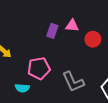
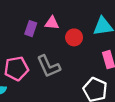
gray L-shape: (73, 82) -> (49, 66), moved

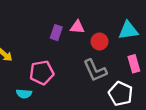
gray L-shape: (49, 66) -> (95, 70), moved

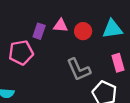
red circle: (99, 41) -> (83, 31), moved
pink pentagon: (42, 73) -> (21, 53), moved

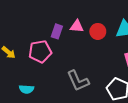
gray L-shape: (79, 70) -> (78, 81), moved

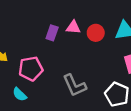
pink pentagon: (40, 51) -> (31, 69), moved
cyan semicircle: (26, 89) -> (20, 94), turned 40

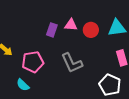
gray L-shape: (74, 85) -> (72, 63), moved

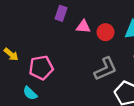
purple rectangle: (52, 30) -> (61, 13), moved
gray L-shape: (72, 63) -> (105, 69), moved, turned -90

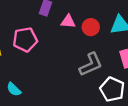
pink pentagon: (41, 68) -> (25, 40), moved

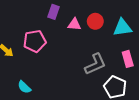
red circle: (91, 27) -> (95, 21), moved

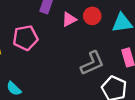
pink triangle: (74, 24) -> (69, 19), turned -32

